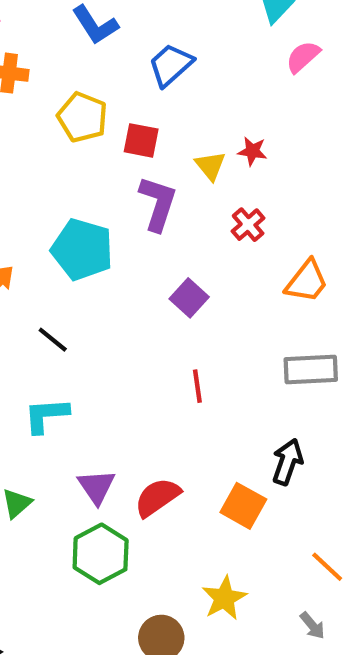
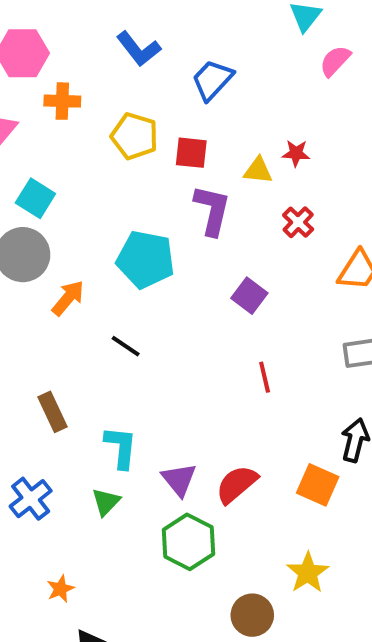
yellow triangle: (210, 166) -> (258, 170), turned -40
cyan L-shape: (46, 415) -> (121, 447), moved, turned 105

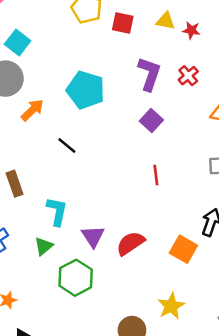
yellow triangle: (258, 170) -> (166, 21), moved
purple L-shape: (212, 210) -> (149, 74), moved
green hexagon: (188, 542) -> (76, 278), moved

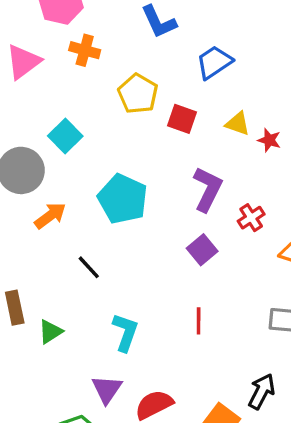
cyan square: (18, 42) -> (65, 136), moved
red cross: (188, 76) -> (251, 218), moved
cyan L-shape: (57, 211) -> (125, 332), moved
green triangle: (44, 246) -> (50, 332), moved

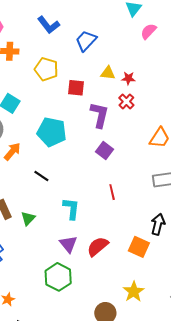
red square: (182, 119) -> (76, 88), moved
red cross: (251, 218) -> (126, 101), moved

